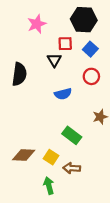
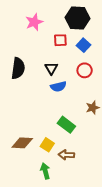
black triangle: (54, 60) -> (51, 68), moved

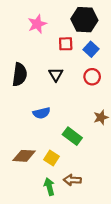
blue semicircle: (58, 86) -> (42, 113), moved
brown arrow: (66, 155) -> (72, 180), moved

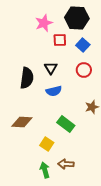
pink star: (37, 24) -> (44, 23), moved
black semicircle: (20, 75) -> (27, 78), moved
blue semicircle: (42, 113) -> (54, 91), moved
brown diamond: (24, 156) -> (22, 122), moved

